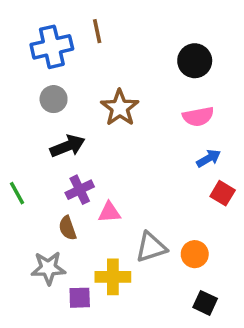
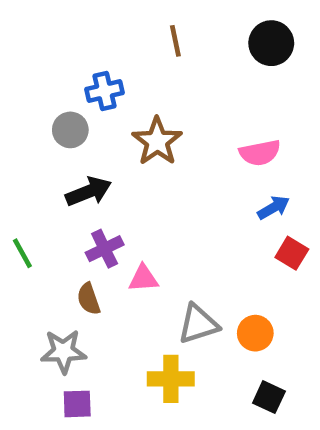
brown line: (97, 31) -> (175, 41), moved
blue cross: (52, 47) -> (105, 91), moved, size x0.7
black circle: (195, 61) -> (271, 43), moved
yellow cross: (113, 277) -> (171, 379), moved
purple square: (80, 298) -> (77, 404), moved

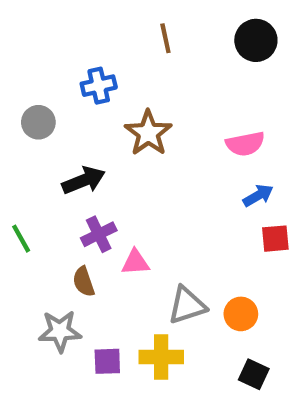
gray circle: (70, 130) -> (38, 122), moved
red square: (292, 253) -> (275, 239), turned -36
purple square: (77, 404) -> (107, 361), moved

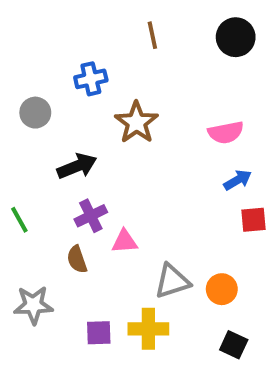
gray star: (60, 331) -> (33, 305), moved

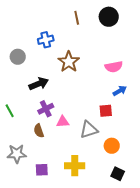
black circle: (236, 37) -> (109, 17), moved
red square: (254, 220) -> (106, 111), moved
gray triangle: (172, 281) -> (89, 130), moved
purple square: (99, 333) -> (42, 170), moved

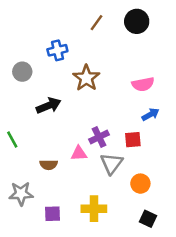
brown line: (77, 18) -> (96, 23), turned 48
purple cross: (46, 109) -> (99, 137), moved
gray triangle: (89, 130) -> (112, 163), turned -36
brown semicircle: (39, 131) -> (49, 165), turned -72

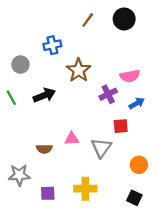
purple cross: (99, 137) -> (108, 94), moved
green line: (12, 140) -> (11, 98), moved
orange circle: (140, 184) -> (139, 165), moved

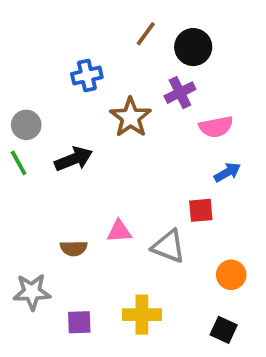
black circle: (124, 19) -> (193, 47), moved
gray circle: (20, 65) -> (26, 125), moved
purple cross: (108, 94) -> (180, 93), moved
gray triangle: (101, 148) -> (169, 246), turned -45

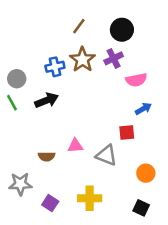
brown line: (146, 34) -> (79, 26), moved
blue cross: (87, 76) -> (55, 67), moved
brown star: (131, 117) -> (82, 60), moved
purple square: (79, 322) -> (50, 203), turned 35

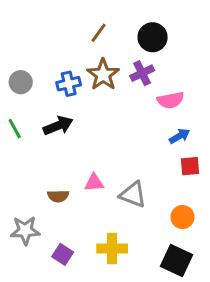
gray circle: (17, 79) -> (21, 82), moved
red square: (127, 133) -> (190, 166), moved
black square: (141, 208) -> (176, 260), size x1.5

